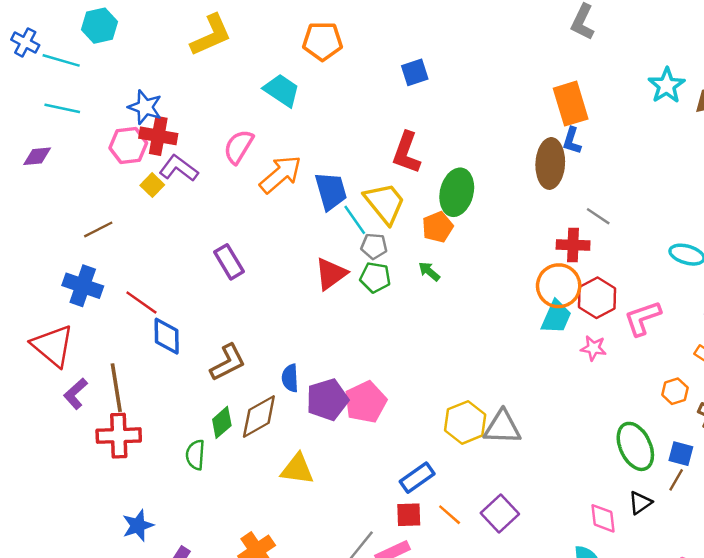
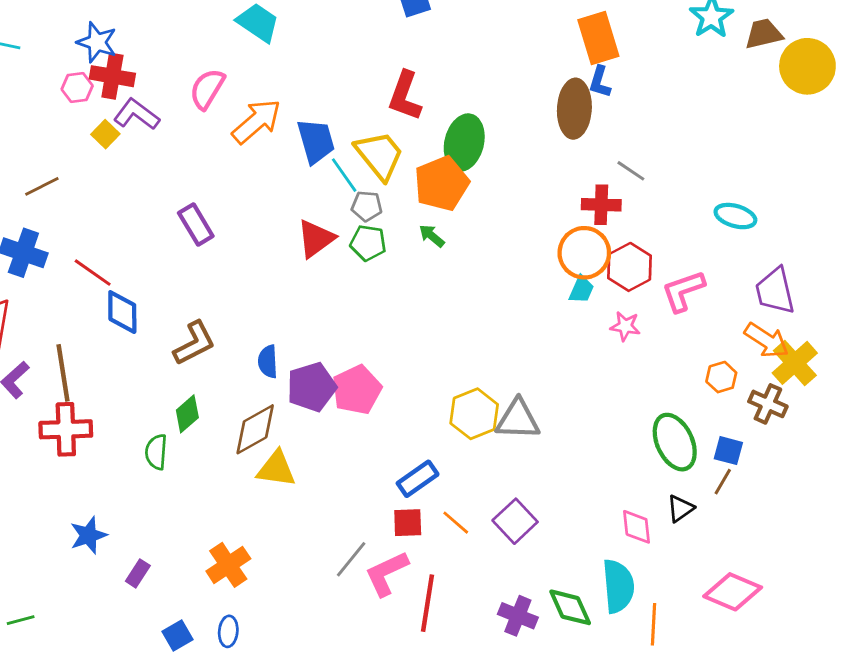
pink hexagon: (128, 146) -> (77, 87), size x0.7
orange pentagon: (438, 227) -> (442, 184), size x1.5
cyan trapezoid: (556, 317) -> (581, 289), size x0.7
brown diamond: (259, 416) -> (255, 429), moved

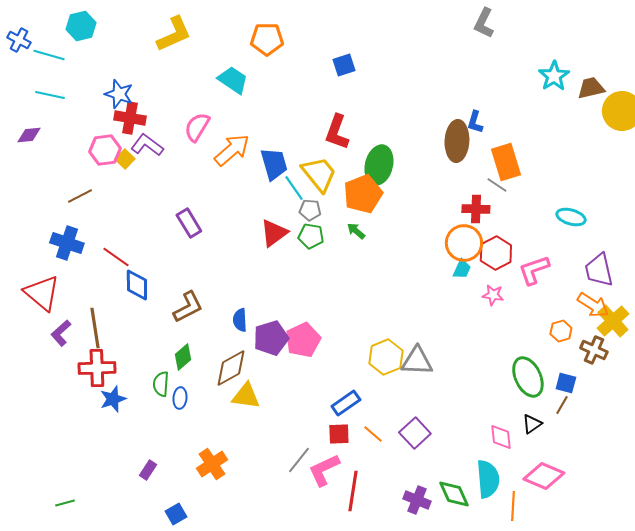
orange rectangle: (598, 38) -> (506, 162), moved
pink hexagon: (77, 87) -> (105, 150), moved, size x1.4
blue star: (88, 535) -> (113, 399), moved
pink diamond: (733, 592) -> (544, 476), moved
blue ellipse: (228, 631) -> (180, 398), moved

